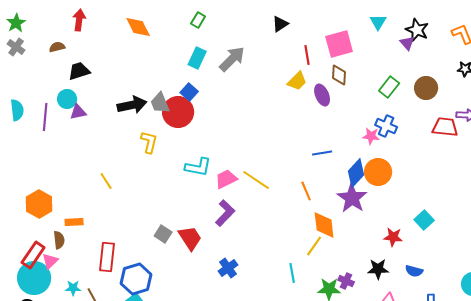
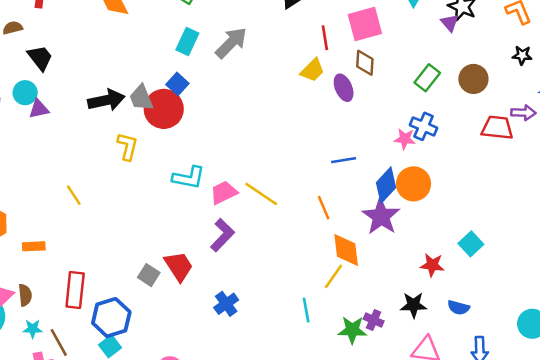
black trapezoid: (79, 71) -> (40, 58), turned 70
gray square: (163, 234) -> (149, 275), moved
brown semicircle: (59, 240) -> (25, 295), moved

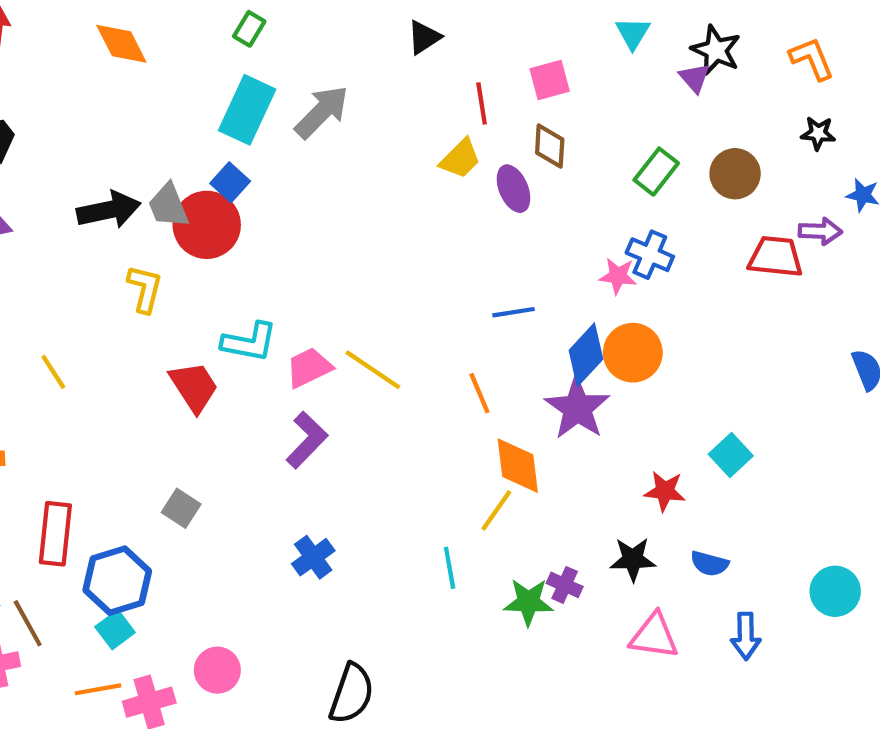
pink square: (365, 24) -> (550, 80), size x0.7
cyan rectangle: (187, 41) -> (247, 110), size x1.4
red trapezoid: (179, 266) -> (194, 387), moved

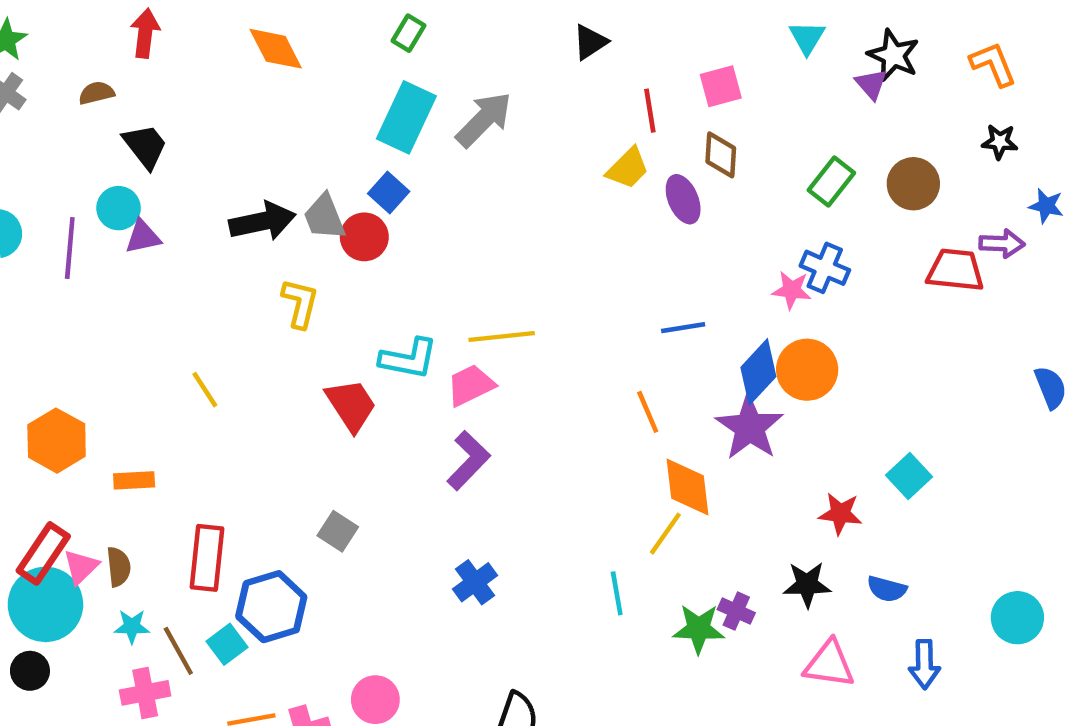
red circle: (207, 225) -> (364, 237), size x0.7
yellow line: (373, 370) -> (502, 336), moved, turned -40
cyan square: (115, 630) -> (227, 644), moved

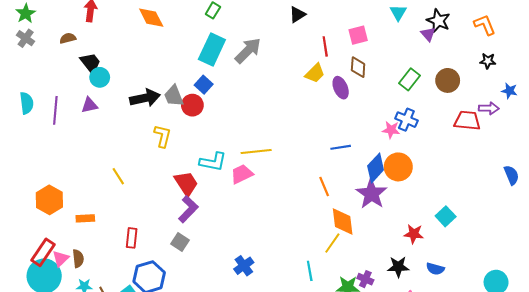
cyan circle: (119, 208) -> (100, 77), moved
purple L-shape: (468, 460) -> (188, 209), moved
red rectangle: (207, 558) -> (132, 238), moved, size x0.7

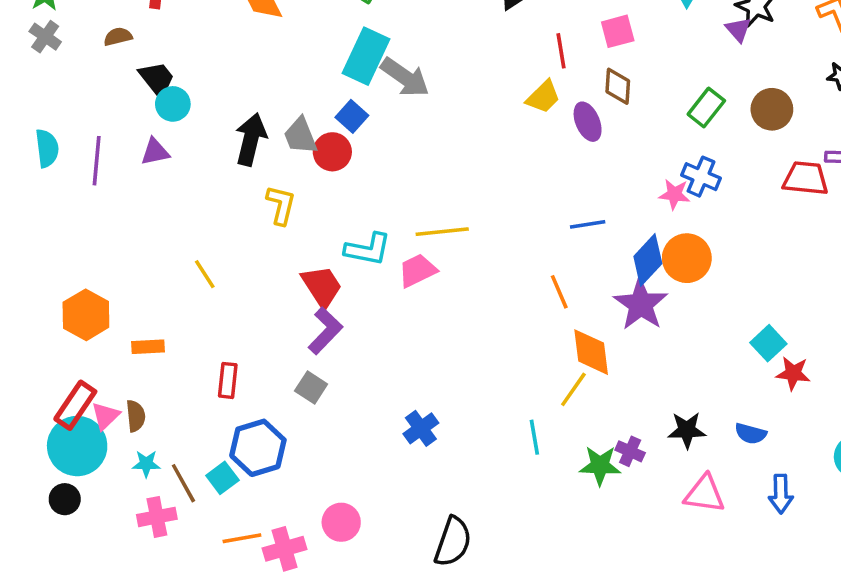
gray arrow: (248, 51) -> (405, 77), moved, turned 80
black arrow: (145, 98) -> (251, 139), turned -64
red star: (414, 234) -> (793, 373), moved

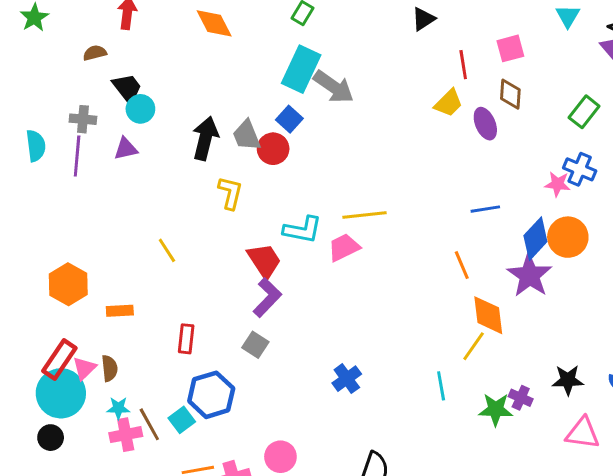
gray cross: (45, 37) -> (83, 119), moved, turned -30
pink cross: (157, 517) -> (126, 435), moved

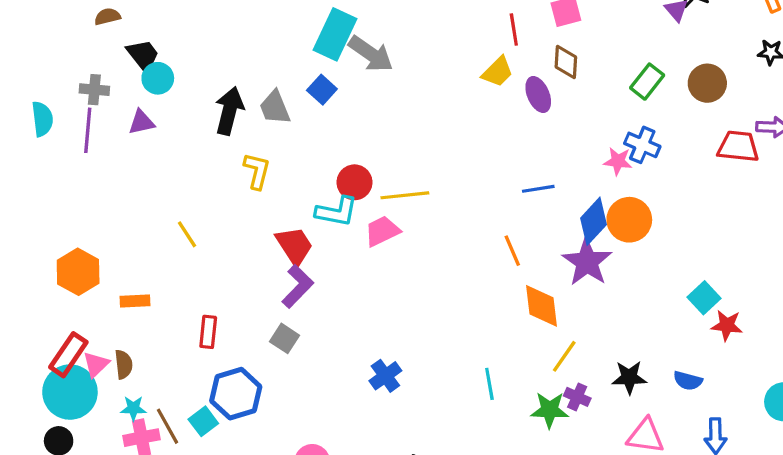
red circle: (273, 149) -> (354, 182), moved
yellow line: (474, 346) -> (564, 356), moved

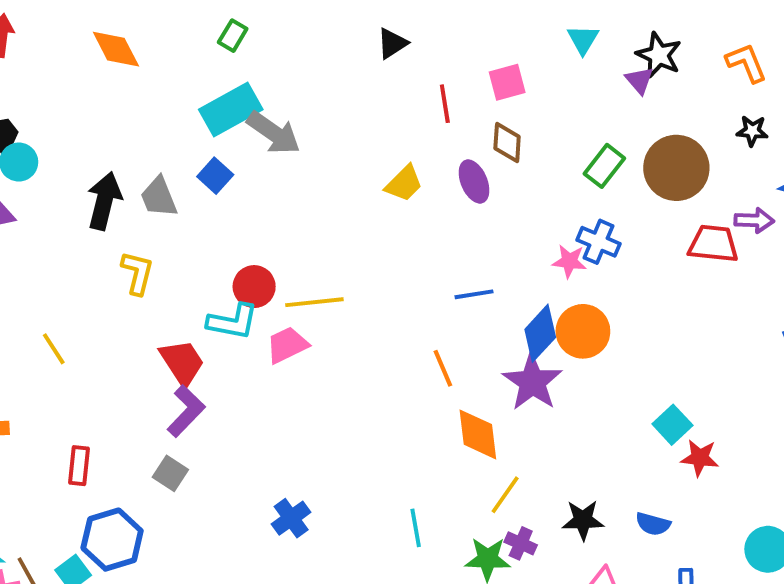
cyan rectangle: (335, 34) -> (231, 110), turned 36
yellow trapezoid: (498, 72) -> (404, 183), moved
brown circle: (707, 83) -> (676, 168), size x1.4

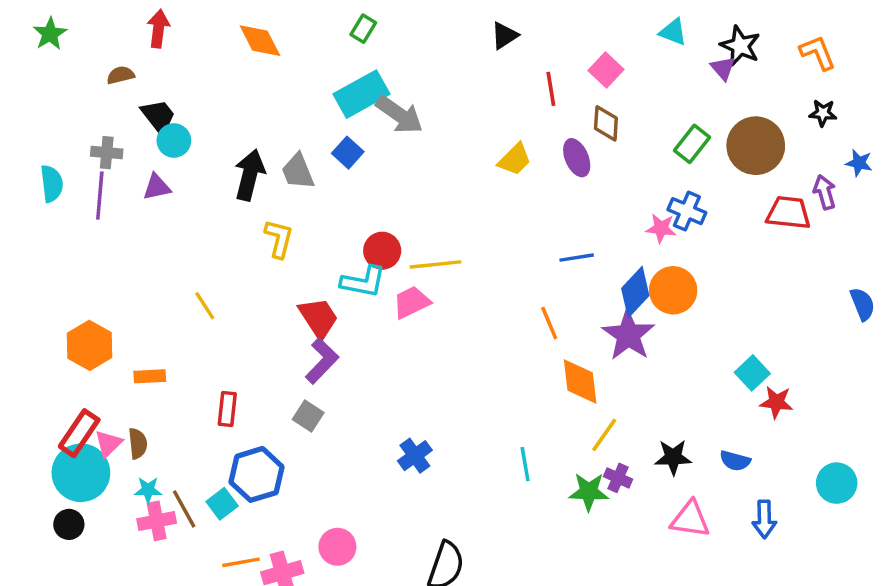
cyan triangle: (583, 39) -> (673, 32), turned -40
pink square: (507, 82) -> (606, 70), turned -32
purple arrow: (754, 220) -> (825, 192), turned -108

